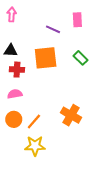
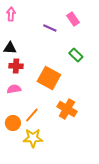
pink rectangle: (77, 20) -> (73, 19), turned -32
orange square: (46, 58) -> (49, 78), moved, turned 35
orange circle: (14, 119) -> (13, 123), moved

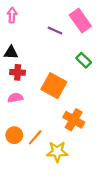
pink rectangle: (73, 19) -> (80, 21), size x1.5
orange line: (32, 115) -> (35, 137), moved
yellow star: (33, 138) -> (57, 152), moved

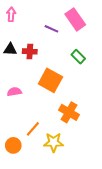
red cross: (18, 72) -> (30, 51), moved
orange circle: (14, 135) -> (13, 145), moved

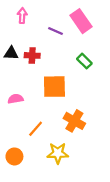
pink arrow: (11, 14) -> (22, 16), moved
orange square: (50, 80) -> (54, 87), turned -30
orange line: (33, 129) -> (36, 129), moved

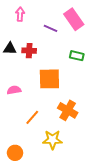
green rectangle: (84, 61) -> (77, 56), turned -32
orange circle: (14, 156) -> (15, 153), moved

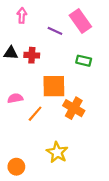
orange cross: (68, 110) -> (74, 108), moved
orange line: (32, 117) -> (35, 114), moved
yellow star: (52, 140) -> (57, 152), turned 30

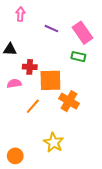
pink rectangle: (80, 21) -> (83, 33), moved
red cross: (32, 55) -> (30, 67), moved
pink semicircle: (15, 98) -> (14, 83), moved

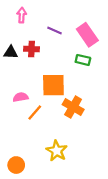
red cross: (30, 67) -> (31, 49), moved
pink semicircle: (14, 83) -> (21, 97), moved

